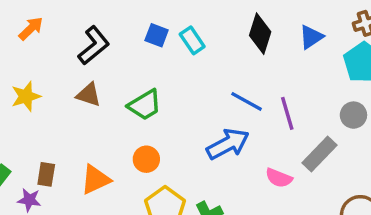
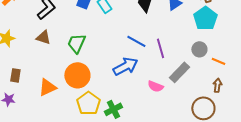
green trapezoid: (145, 105) -> (76, 43), turned 145
orange circle: (146, 159) -> (77, 75), size x1.6
brown rectangle: (46, 174) -> (15, 75), moved

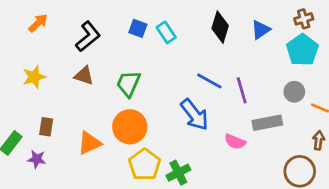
blue arrow: (125, 66) -> (195, 115), turned 80
gray rectangle: (179, 72) -> (267, 123), turned 35

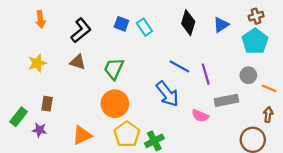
orange arrow: (38, 23) -> (40, 19), turned 126
orange triangle: (89, 143) -> (82, 135), moved

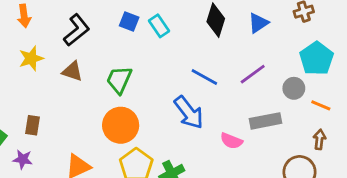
cyan pentagon: (255, 41) -> (317, 58), moved
yellow star: (37, 63) -> (31, 58), moved
purple line: (206, 74) -> (253, 74), moved, turned 70

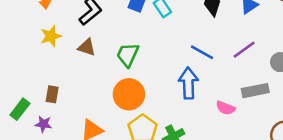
blue arrow: (189, 112) -> (188, 83), turned -144

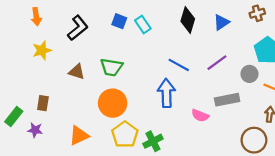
brown triangle: (87, 47) -> (77, 72), moved
green trapezoid: (128, 55) -> (111, 67), turned -105

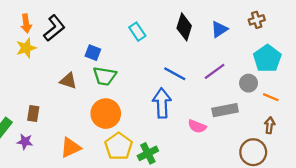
blue square: (119, 21) -> (93, 53), moved
black L-shape: (78, 28) -> (54, 28), moved
yellow star: (42, 50) -> (26, 48), moved

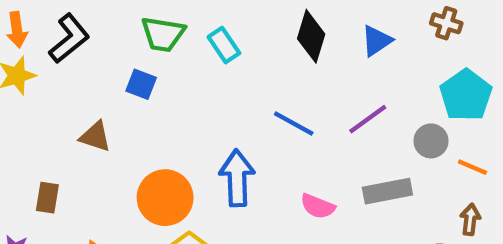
brown cross: (257, 20) -> (446, 23), turned 35
green trapezoid: (105, 76) -> (163, 34), moved
blue arrow: (162, 103) -> (237, 178), moved
brown rectangle: (33, 114) -> (47, 198), moved
pink semicircle: (197, 126) -> (318, 206), moved

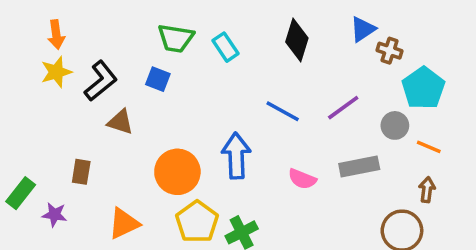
brown cross: (446, 23) -> (390, 51), moved
black L-shape: (69, 38) -> (101, 81), moved
blue triangle: (377, 41) -> (363, 29), moved

